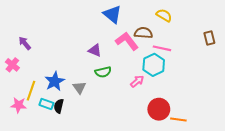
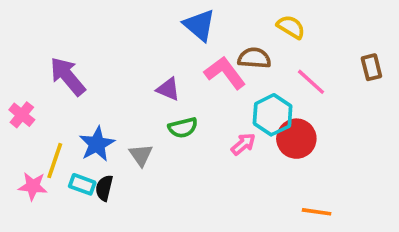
purple arrow: (25, 43) -> (68, 76), moved, size x1.6
pink line: (162, 48) -> (311, 82), moved, turned 30
red circle: (159, 109) -> (296, 139), moved

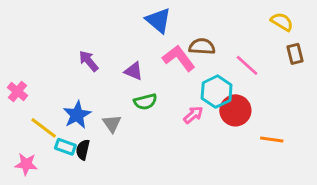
yellow semicircle: (291, 27) -> (282, 22), moved
purple arrow: (68, 76) -> (89, 61), moved, size x0.7
yellow line: (55, 161) -> (44, 128), turned -72
pink star: (33, 186) -> (26, 164), moved
orange line: (317, 212) -> (272, 139), moved

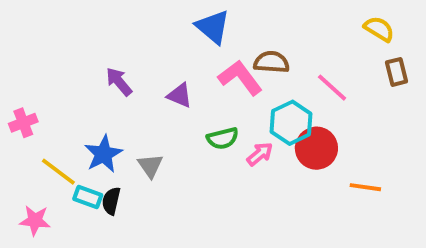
pink cross: (17, 92) -> (23, 123), turned 30
green semicircle: (145, 102) -> (223, 138), moved

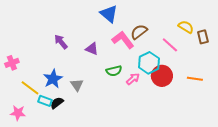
yellow semicircle: (379, 29) -> (186, 27), moved
brown semicircle: (271, 62) -> (139, 32), turned -42
orange line: (365, 187) -> (195, 79), moved
black semicircle: (111, 201) -> (57, 103), turned 40

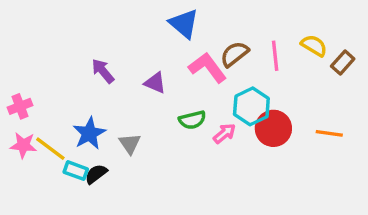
brown rectangle: (203, 37) -> (343, 62), turned 56
pink line: (170, 45) -> (275, 56), moved, turned 42
pink star: (18, 113) -> (23, 145), moved

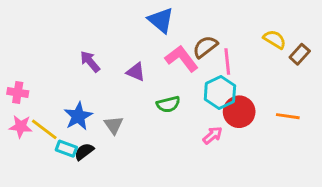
pink line: (275, 56) -> (227, 62), moved
pink cross: (20, 106) -> (18, 93), turned 30
pink arrow: (224, 133) -> (213, 135), moved

